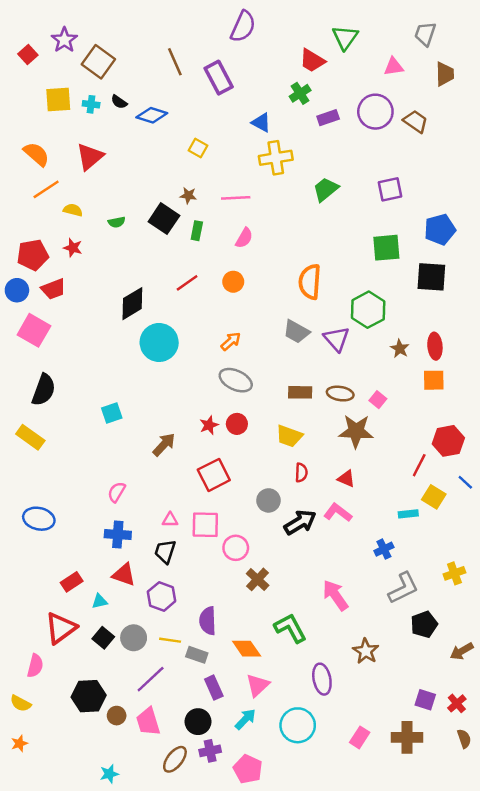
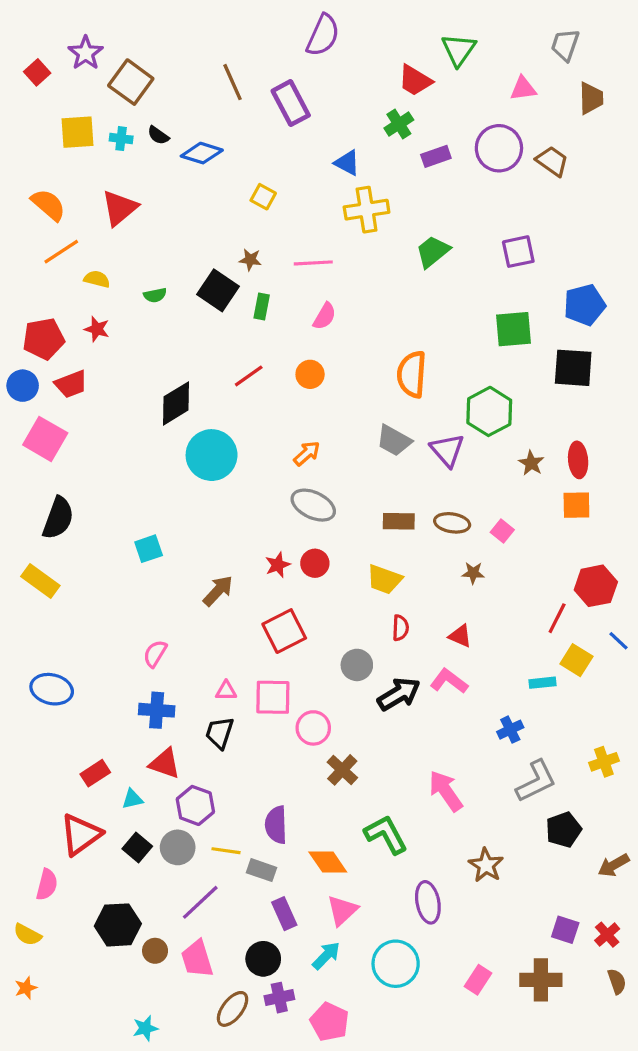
brown star: (356, 431) -> (473, 573), size x0.5
purple hexagon: (162, 596) -> (195, 805), moved

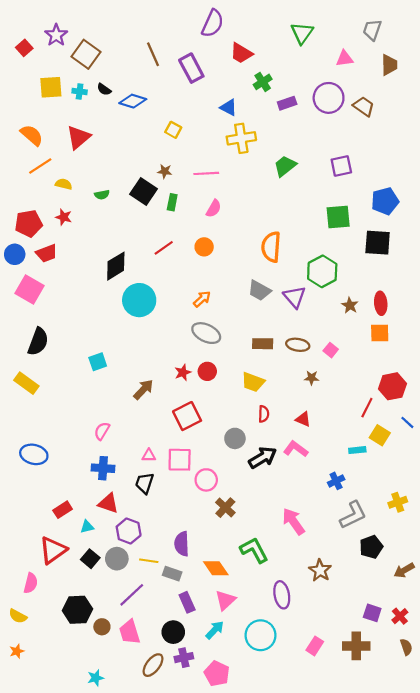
red trapezoid: (415, 80) -> (241, 53), moved

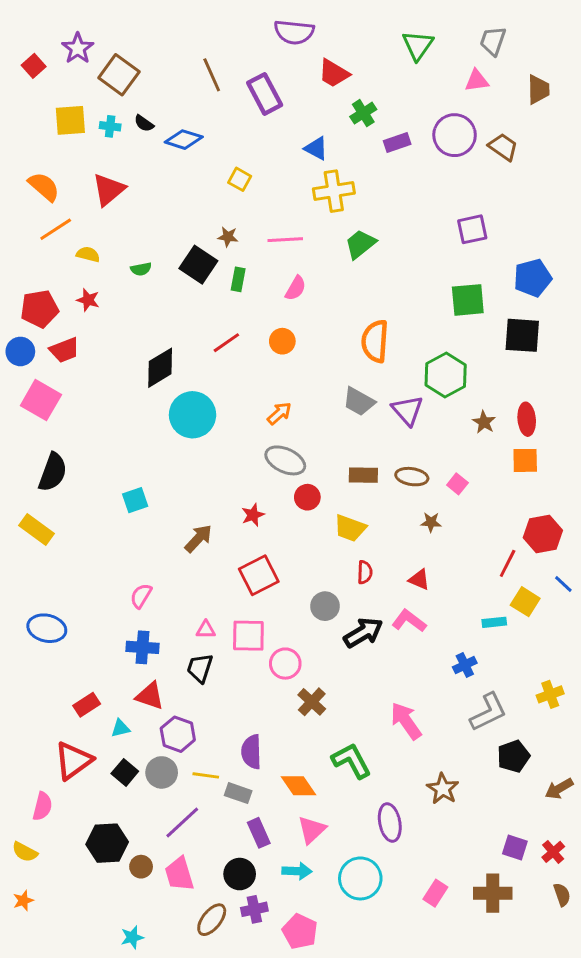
purple semicircle: (213, 23) -> (294, 32), turned 72
gray trapezoid: (372, 30) -> (493, 41), moved
green trapezoid: (285, 166) -> (360, 244), moved
red circle: (207, 371) -> (307, 497), moved
cyan arrow: (215, 630) -> (297, 871), turned 48

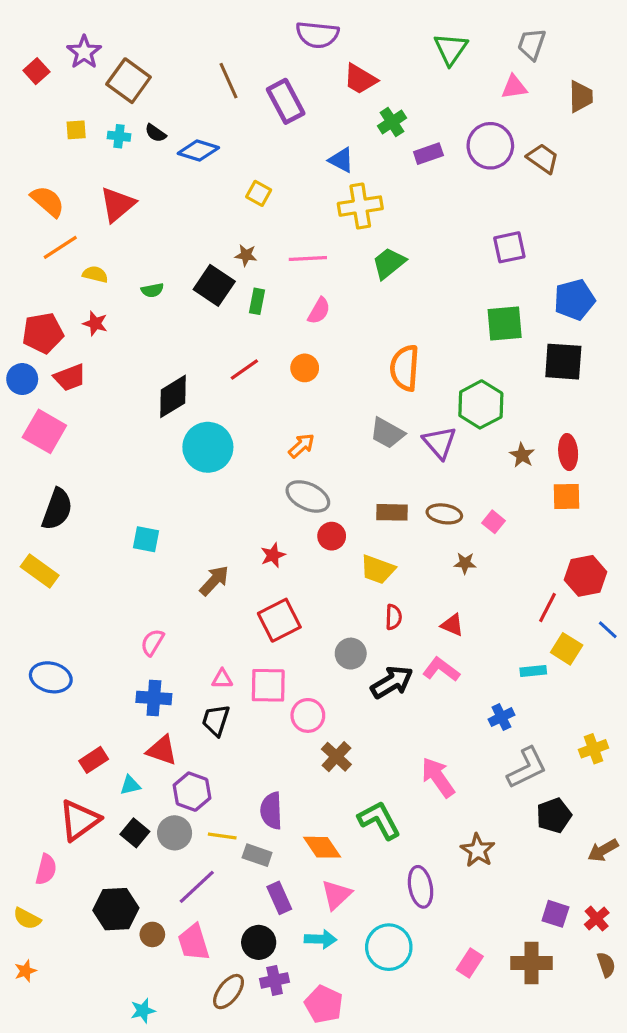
yellow square: (70, 120) -> (76, 130), size x0.6
cyan square: (135, 500) -> (146, 539), turned 30

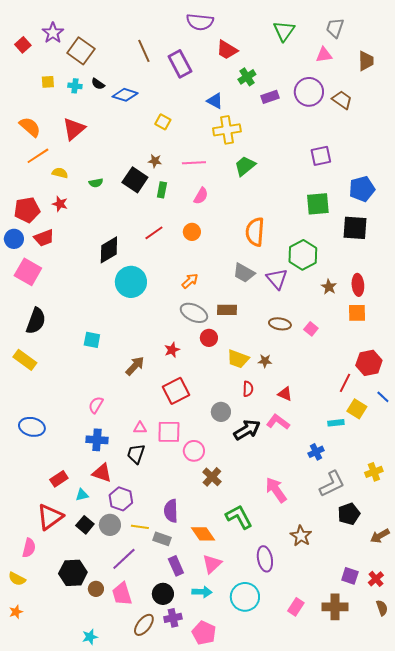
brown rectangle: (392, 512) -> (227, 310), moved
brown star: (465, 563) -> (265, 361), moved

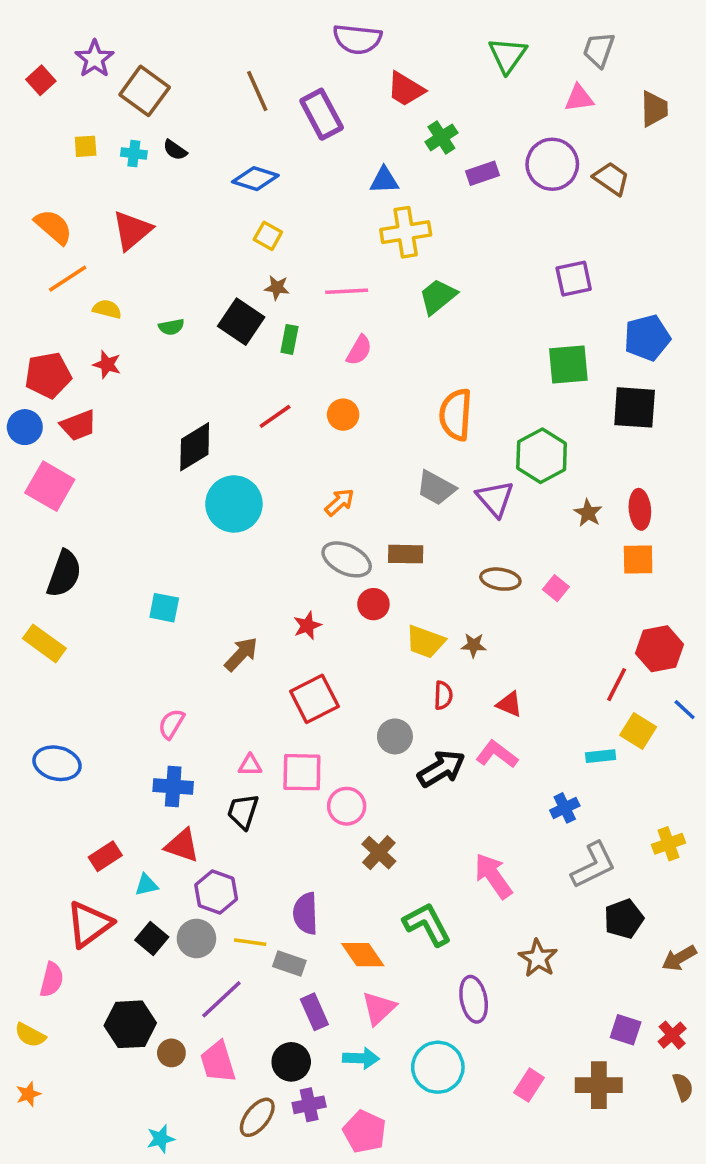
blue diamond: (125, 95) -> (255, 179), moved
blue triangle: (215, 101) -> (384, 180), turned -30
yellow square: (163, 122) -> (268, 236), moved

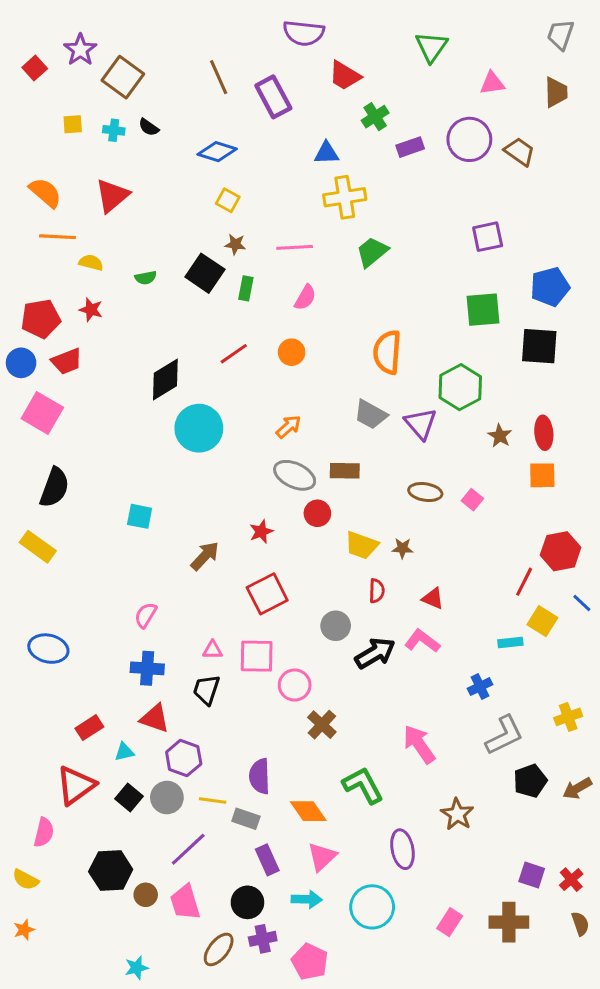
gray trapezoid: (599, 50) -> (561, 35), moved
orange line: (68, 279) -> (58, 237), turned 36
brown arrow: (679, 958) -> (577, 788), moved

